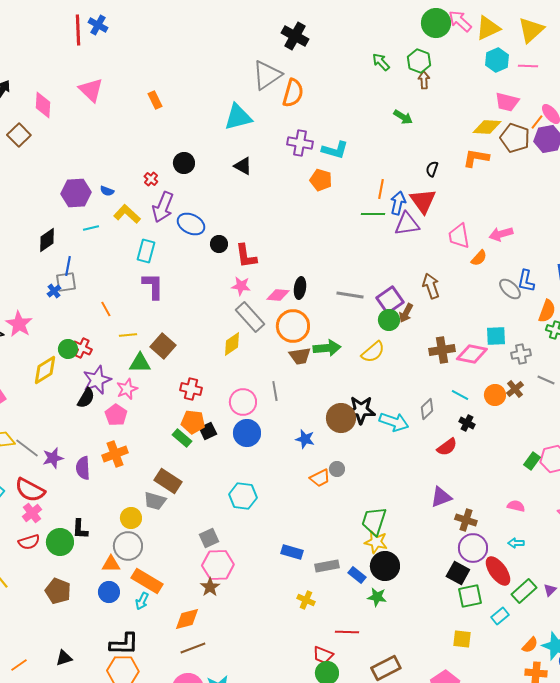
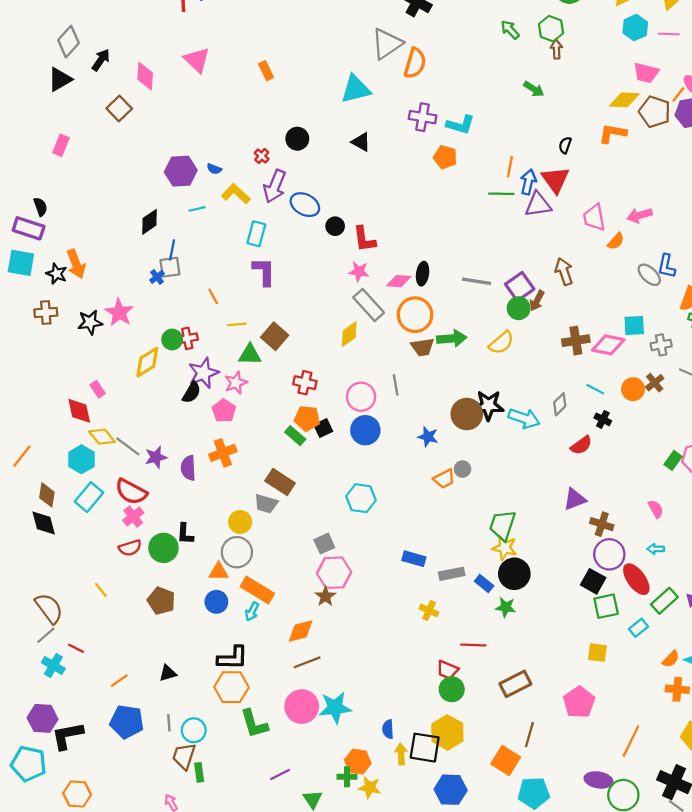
red cross: (82, 348) -> (187, 338), turned -36
pink semicircle: (516, 506) -> (656, 509), turned 48

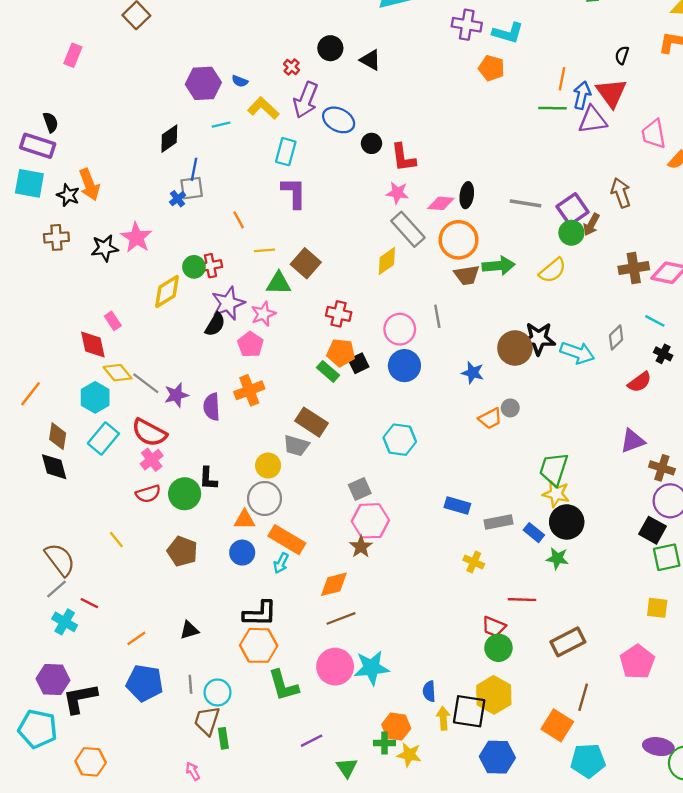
black triangle: (361, 142) -> (370, 60), moved

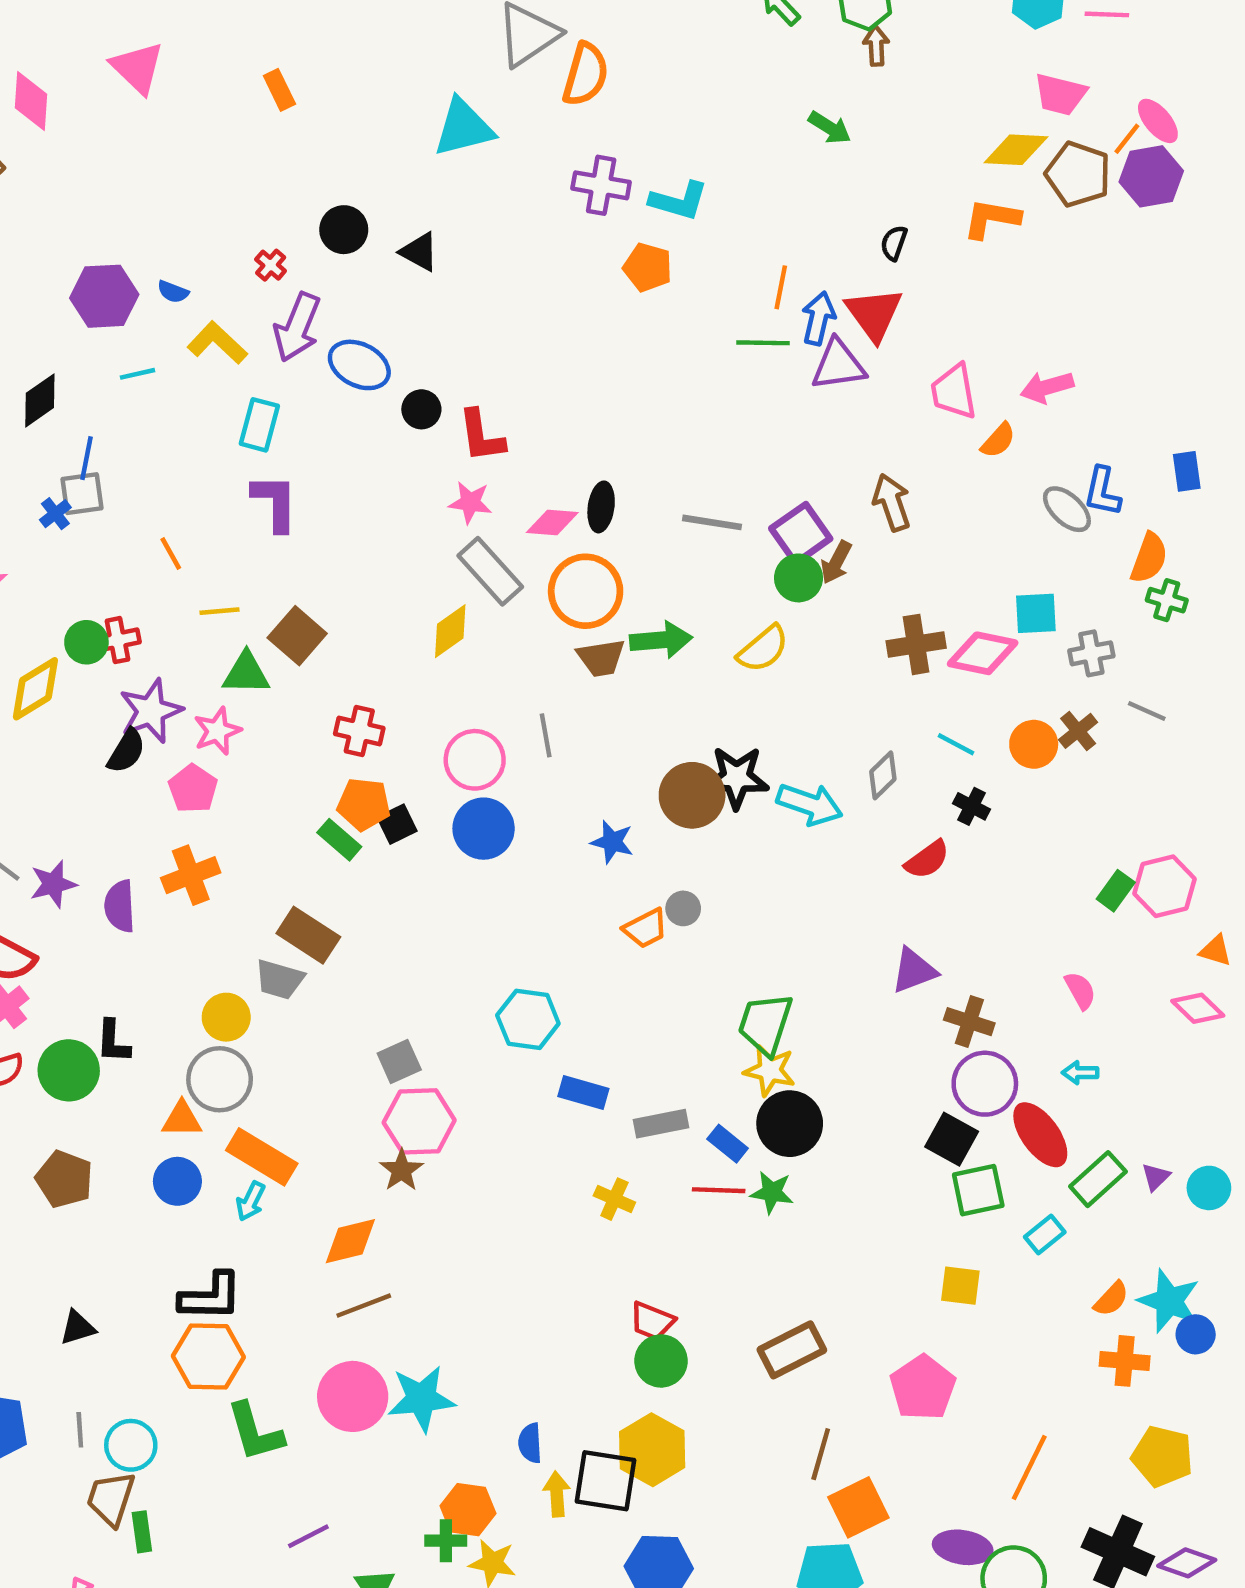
cyan hexagon: (400, 440) -> (528, 1019), moved
red line: (522, 600) -> (719, 1190), moved
orange square: (557, 725) -> (858, 1507), moved, turned 32

